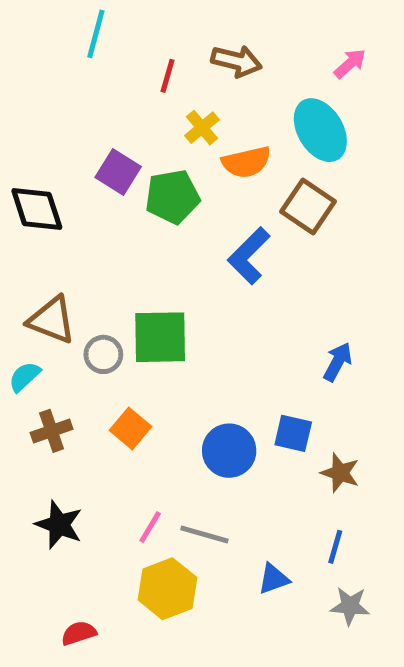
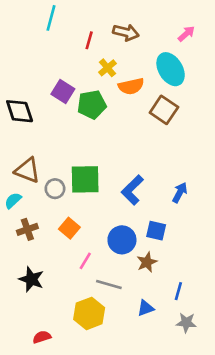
blue L-shape: (249, 256) -> (132, 190), moved
brown star: (340, 473) -> (147, 262), moved, turned 30
pink line: (150, 527) -> (85, 261), moved

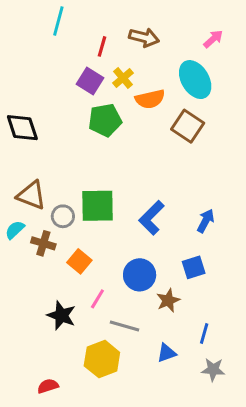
purple square: (63, 91) -> (90, 81), moved
brown cross: (27, 229) -> (43, 243), moved, turned 36
blue square: (156, 231) -> (194, 267), moved, turned -30
black star: (31, 279) -> (61, 315), moved

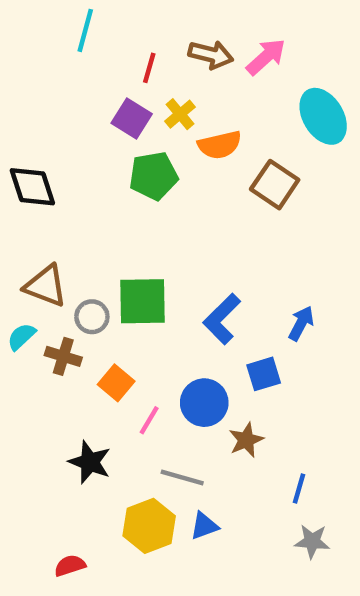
pink arrow: (213, 39) -> (266, 57), moved, size x1.4
cyan ellipse: (195, 80) -> (323, 116), moved
blue square: (194, 267) -> (264, 374), moved
pink line: (97, 299) -> (149, 420), moved
blue triangle: (167, 353) -> (204, 526), moved

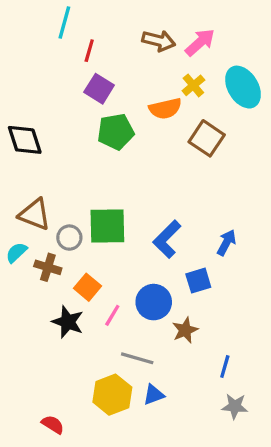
red line: (149, 68) -> (89, 51), moved
yellow cross: (180, 114) -> (193, 85), moved
black star: (90, 462) -> (68, 322), moved
red semicircle: (70, 566) -> (53, 424), turned 50

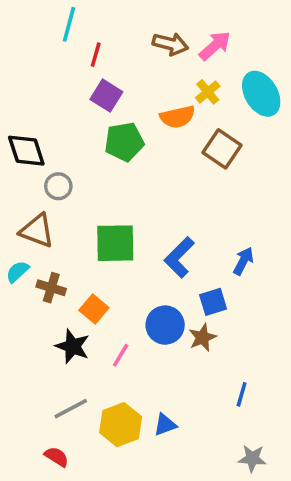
gray circle: (69, 238) -> (58, 186), moved
pink line: (112, 315) -> (121, 355), moved
brown star: (185, 330) -> (202, 337), moved
gray line: (137, 358) -> (71, 409), moved, turned -44
gray star: (235, 406) -> (252, 458), moved

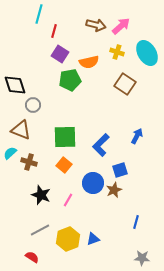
yellow cross: (208, 92) -> (117, 52), turned -32
orange semicircle: (178, 117) -> (89, 62), moved
blue arrow: (243, 261) -> (137, 136), moved
orange square: (94, 309) -> (64, 165), moved

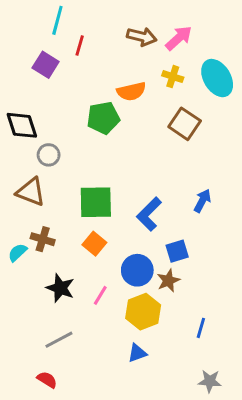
purple square: (60, 54) -> (46, 65), moved
cyan semicircle: (10, 153) -> (17, 252), moved
yellow hexagon: (68, 239) -> (143, 312), moved

